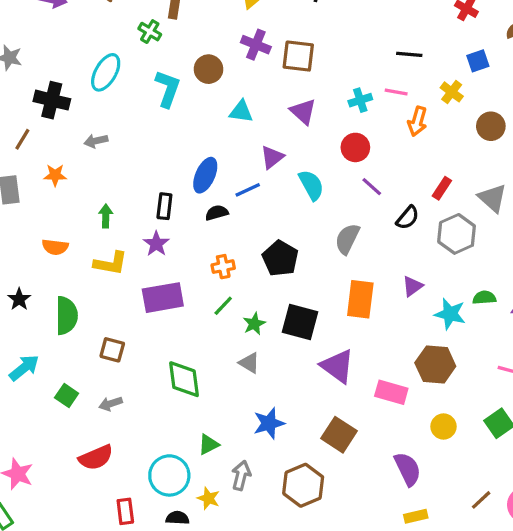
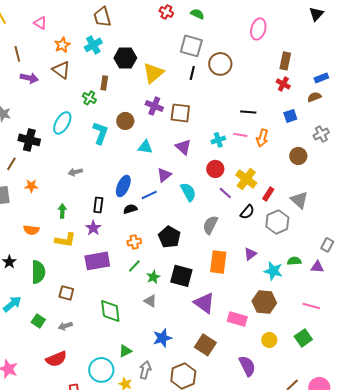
yellow cross: (452, 92) -> (246, 179), moved, size x1.5
orange arrow: (417, 121) -> (262, 138), moved
gray arrow: (96, 141) -> (75, 172), moved

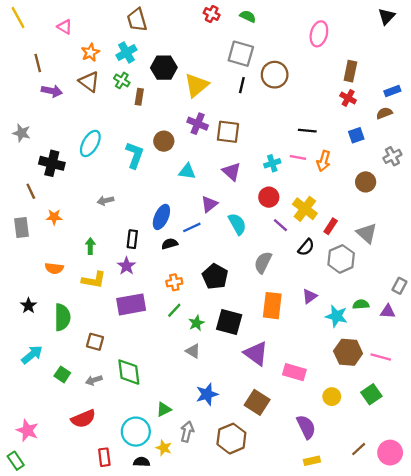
green cross: (89, 98) -> (122, 80), moved
brown line: (11, 164) -> (31, 191), turned -56
brown hexagon: (264, 302) -> (348, 352), moved
green diamond: (110, 311) -> (129, 372), moved

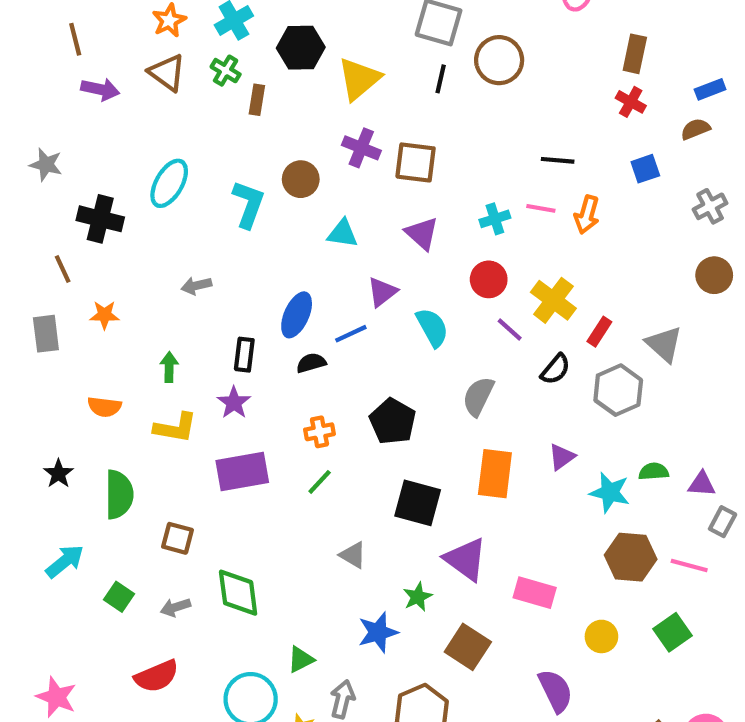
brown circle: (366, 182) -> (714, 275), moved
gray rectangle: (399, 286) -> (723, 522), moved
green star: (196, 323) -> (418, 597), moved

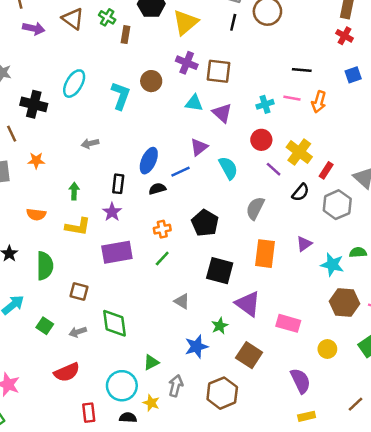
cyan triangle: (342, 233) -> (194, 103), moved

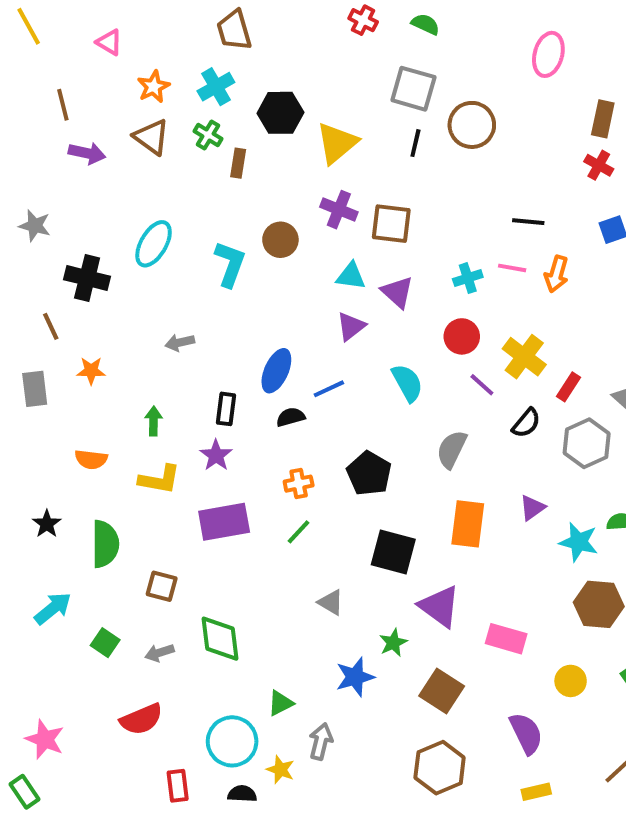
purple triangle: (199, 147) -> (351, 326), moved
brown hexagon: (222, 393) -> (440, 768), moved

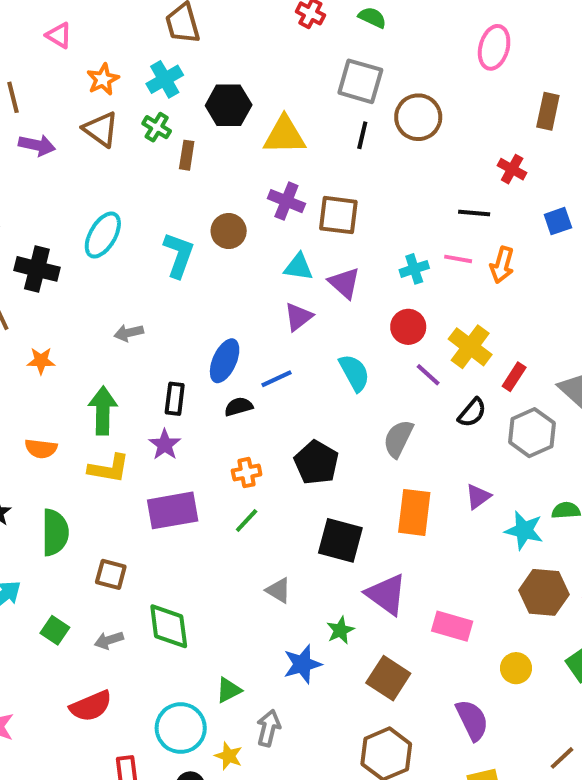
yellow triangle: (337, 143) -> (284, 135), turned 39
red cross: (599, 165) -> (512, 169), moved
green arrow: (154, 421) -> (103, 411), size x1.6

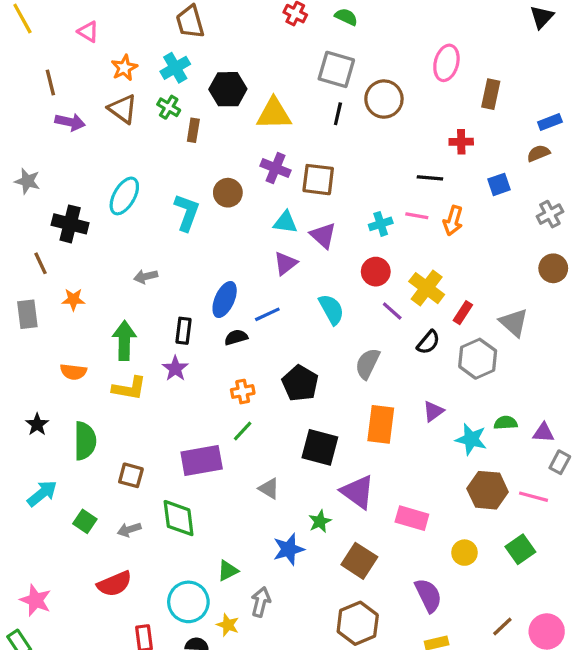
pink ellipse: (494, 47) -> (446, 63), moved
red cross: (512, 169) -> (461, 142), turned -30
purple rectangle: (173, 510) -> (202, 461), moved

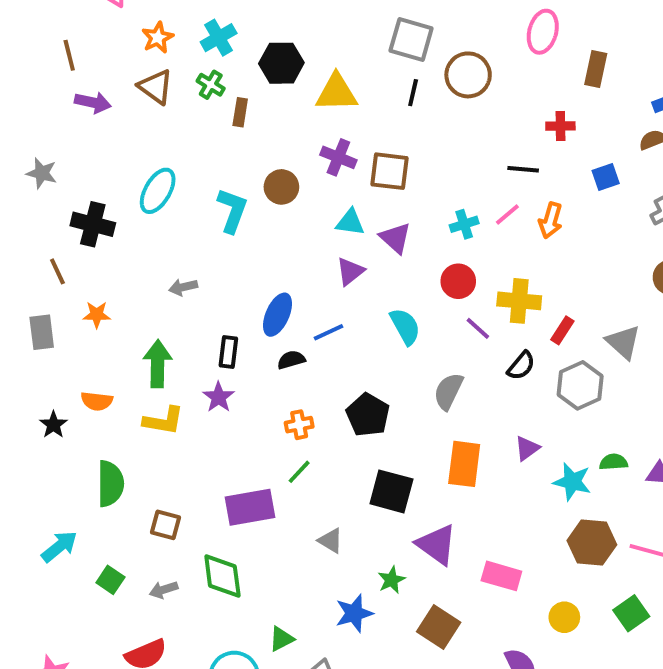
pink line: (417, 216) -> (507, 214), turned -50
yellow cross: (427, 288) -> (519, 301), turned -32
black star: (37, 424) -> (53, 425), moved

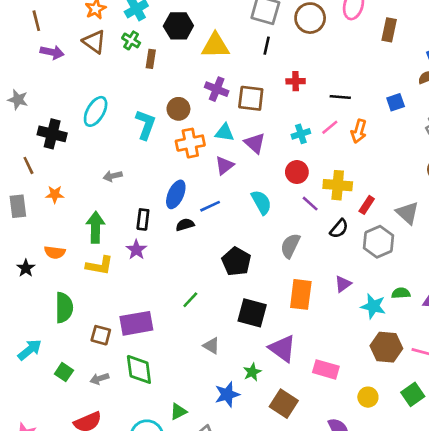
brown circle: (468, 75) -> (310, 18), moved
red cross: (560, 126) -> (296, 81), moved
orange cross: (299, 425) -> (190, 143), moved, size x1.5
purple rectangle: (250, 507) -> (136, 323), moved

